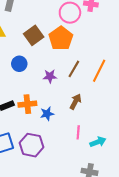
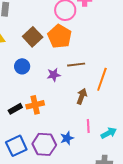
brown line: (74, 69) -> (76, 65), turned 60
orange line: (99, 71) -> (102, 79), moved
blue star: (47, 114) -> (67, 138), moved

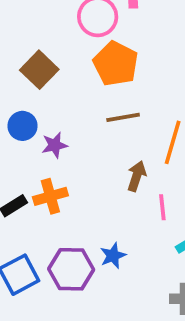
orange pentagon: (60, 36) -> (116, 64), moved
purple star: (54, 75) -> (55, 145), moved
pink line: (88, 126) -> (162, 207), moved

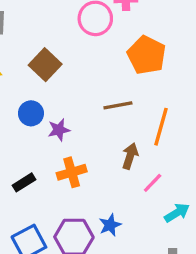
orange pentagon: (116, 64) -> (147, 55), moved
orange cross: (50, 196) -> (72, 172), moved
pink line: (162, 207) -> (153, 183), turned 50

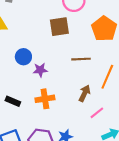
brown square: (45, 65) -> (59, 27), moved, turned 30
black rectangle: (24, 182) -> (13, 101), turned 48

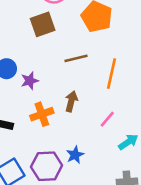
brown arrow: (85, 93) -> (71, 101), moved

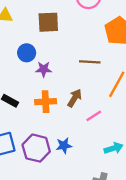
brown square: (43, 24) -> (48, 22), moved
pink line: (107, 119) -> (94, 116), moved

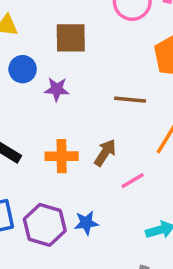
blue circle: (27, 53) -> (23, 69), moved
purple star: (44, 69) -> (57, 89), moved

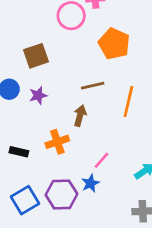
brown arrow: (105, 153) -> (80, 116), moved
pink line: (133, 181) -> (102, 160), moved

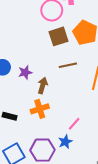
brown square: (36, 56) -> (59, 36), moved
brown arrow: (80, 116) -> (43, 86), moved

